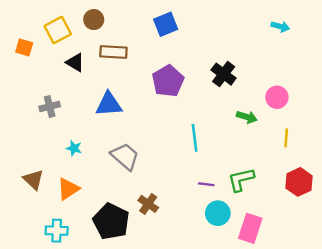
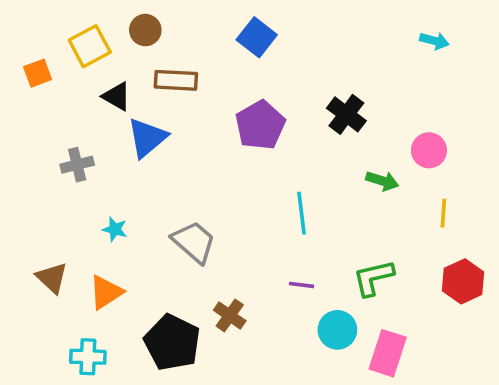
blue square: (166, 24) -> (257, 37), turned -30
orange square: (24, 47) -> (38, 73), turned -36
blue triangle: (109, 104) -> (147, 138), moved, turned -36
purple line: (206, 184) -> (302, 285), moved

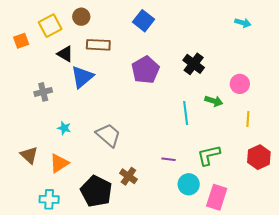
cyan line: (302, 213) -> (186, 113), moved

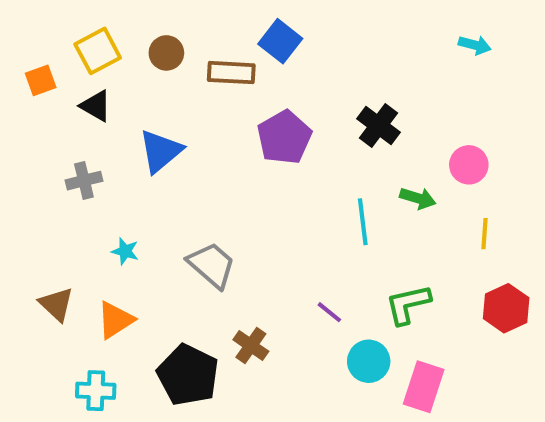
brown circle: (81, 17) -> (166, 53), moved
brown rectangle: (98, 45) -> (231, 73), moved
black triangle: (65, 54) -> (96, 106), moved
purple line: (169, 159) -> (329, 312), turned 32

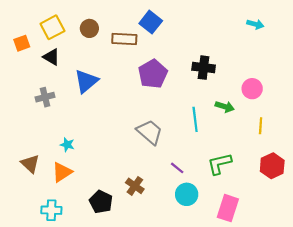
black cross: (378, 126) -> (204, 68), turned -30
cyan star: (125, 251) -> (67, 145), moved
gray trapezoid: (212, 265) -> (150, 132), moved
cyan circle: (369, 361) -> (187, 194), moved
black pentagon: (188, 375) -> (101, 202), size x0.7

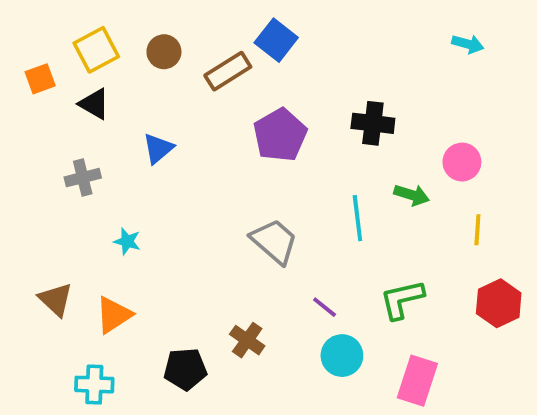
brown rectangle: (124, 39) -> (228, 71), turned -35
blue triangle: (86, 81) -> (158, 148), size x0.7
cyan star: (67, 145) -> (127, 241), moved
black pentagon: (101, 202) -> (185, 369), turned -30

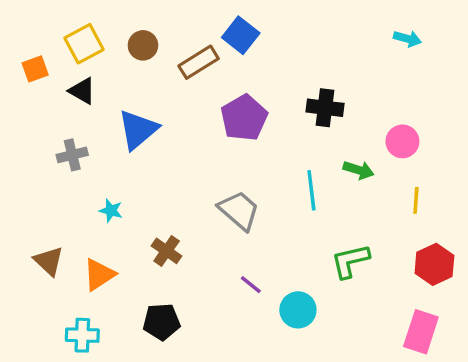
blue triangle: (158, 148) -> (138, 130), size x1.5
purple line: (325, 307) -> (251, 285), moved
brown cross: (247, 340) -> (167, 251), moved
pink rectangle: (417, 381) -> (421, 332), moved

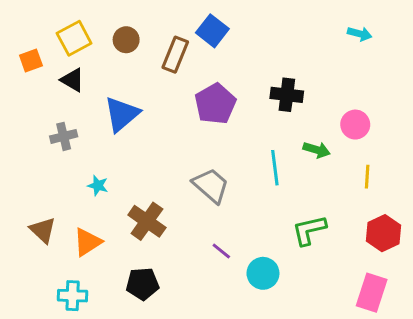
brown rectangle: (199, 62) -> (175, 55), turned -36
brown cross: (167, 251) -> (147, 221), size x1.4

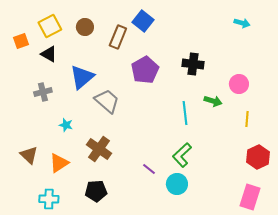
gray trapezoid: (211, 186) -> (107, 101), moved
green L-shape: (309, 230) -> (182, 155), moved, turned -30

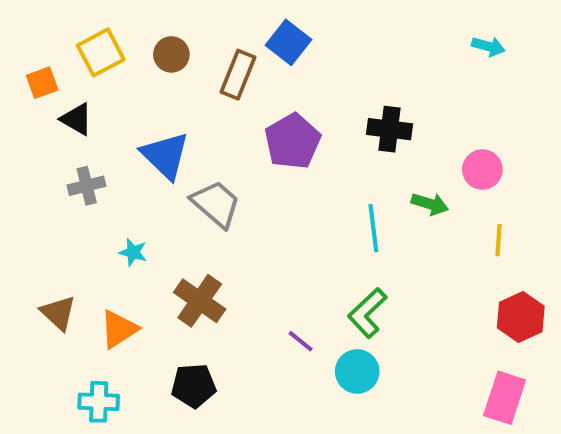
black triangle: (49, 54) -> (76, 119), moved
blue triangle: (82, 77) -> (165, 155), turned -36

